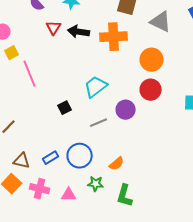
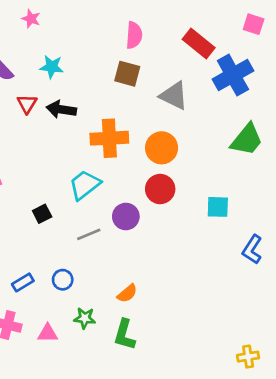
orange cross: (114, 37) -> (109, 138), moved
blue circle: (80, 156) -> (63, 280), size x0.6
orange semicircle: (117, 164) -> (127, 293), moved

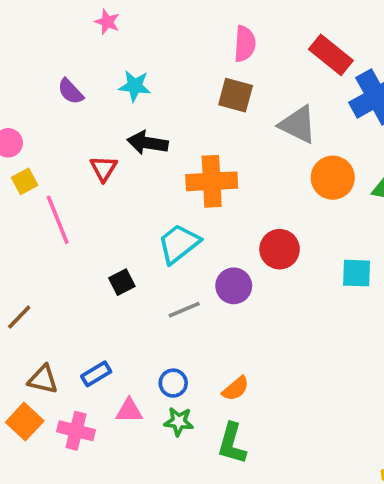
red triangle: (27, 104) -> (104, 169), moved
orange circle: (162, 148) -> (333, 178), moved
blue circle: (63, 280) -> (173, 383), moved
pink triangle: (48, 333) -> (129, 411), moved

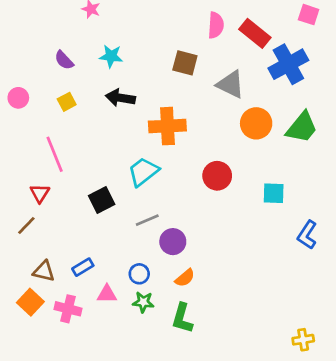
pink semicircle: (245, 44) -> (216, 25), moved
red triangle: (104, 169) -> (40, 193), moved
yellow square: (25, 181) -> (67, 102), moved
black square: (122, 282) -> (102, 200), size x1.4
purple circle: (234, 286) -> (173, 242), moved

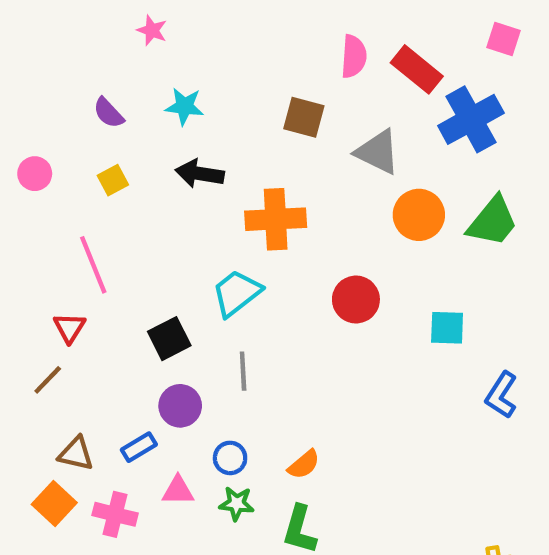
gray line: (147, 220) -> (243, 371), turned -70
purple circle: (173, 242) -> (180, 406), moved

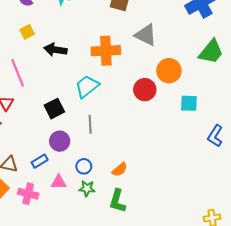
gray triangle: (378, 152) -> (146, 35), moved
black arrow: (200, 174) -> (55, 50), moved
orange circle: (419, 215) -> (169, 71), moved

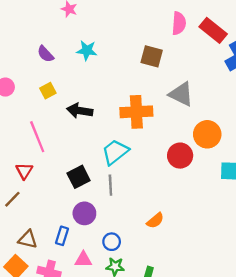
gray line: (90, 124) -> (110, 185), moved
blue rectangle: (40, 161) -> (62, 236), turned -42
orange semicircle: (120, 169) -> (155, 220), moved

